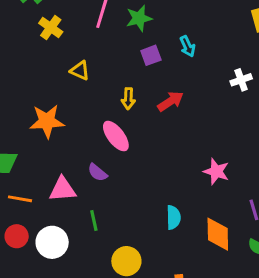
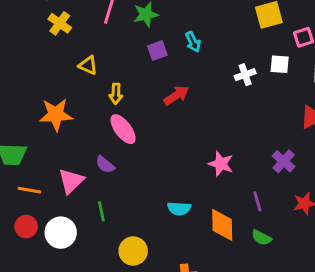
yellow arrow: (128, 99) -> (116, 94), moved
pink triangle: (63, 189) -> (71, 181), turned -40
cyan semicircle: (173, 217) -> (179, 209), turned 95

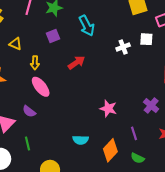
cyan arrow: (193, 42) -> (87, 26), size x1.5
purple square: (157, 51) -> (53, 36), moved
orange diamond: (222, 225) -> (110, 150), turned 45

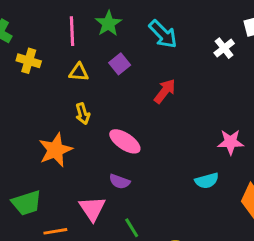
yellow triangle: (15, 44) -> (79, 72), moved
yellow arrow: (35, 63) -> (83, 114), moved
cyan semicircle: (81, 140) -> (207, 181), moved

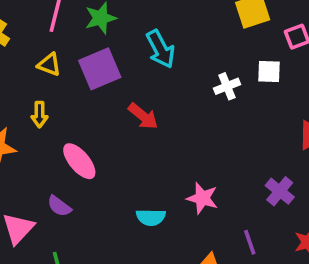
purple square: (120, 64) -> (100, 69), size x1.6
red arrow: (165, 91) -> (143, 116), turned 75
cyan semicircle: (207, 181) -> (151, 217), moved

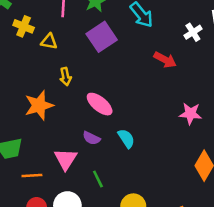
yellow triangle: (49, 65) -> (49, 41), moved
red arrow: (143, 116) -> (165, 60), moved
cyan semicircle: (151, 217) -> (126, 138), moved, turned -114

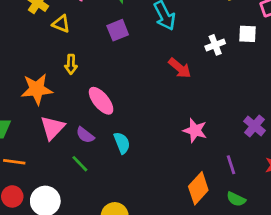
purple square: (102, 37) -> (118, 30), size x0.7
pink triangle: (66, 159) -> (53, 128), moved
green line: (98, 179) -> (80, 164), moved, turned -30

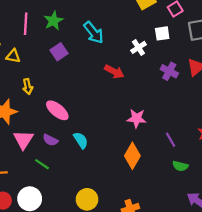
purple cross: (254, 126) -> (169, 71), moved
green line: (80, 164) -> (42, 164), moved
orange diamond: (198, 188) -> (132, 156), moved

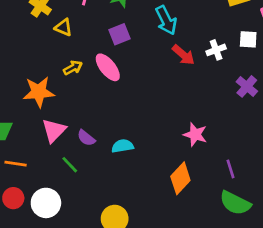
red arrow: (114, 72) -> (183, 55), moved
yellow arrow: (28, 87) -> (73, 68), turned -120
pink ellipse: (57, 110) -> (108, 67), moved
cyan semicircle: (81, 140) -> (123, 146), turned -78
green semicircle: (180, 166) -> (235, 203), size x1.6

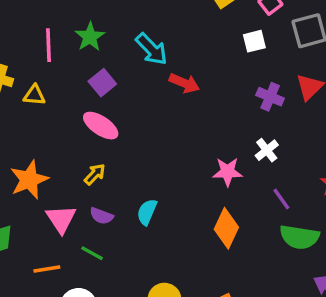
white cross: (216, 50) -> (267, 150), moved
yellow arrow: (73, 68) -> (95, 174), moved
cyan semicircle: (123, 146) -> (147, 212), turned -40
orange line: (16, 164) -> (47, 269), moved

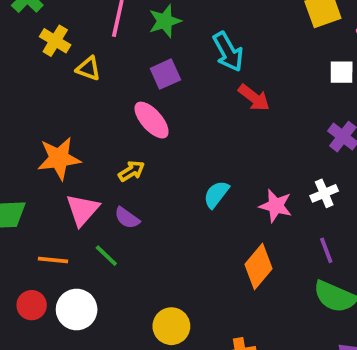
cyan semicircle: (147, 212) -> (216, 194), moved

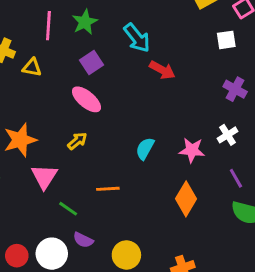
purple semicircle: (127, 218) -> (83, 240), moved
orange line: (53, 260) -> (108, 189), moved

